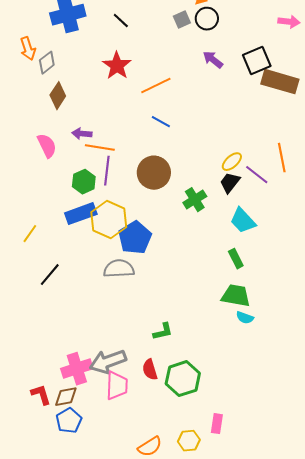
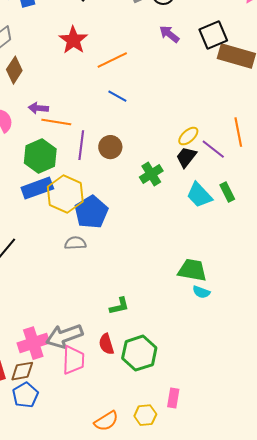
purple line: (107, 171) -> (81, 145), moved
brown circle: (154, 173) -> (110, 147), size x0.7
green hexagon: (84, 182) -> (40, 156), size x1.4
green rectangle: (236, 259) -> (227, 192), moved
gray semicircle: (119, 269) -> (75, 243), size x0.7

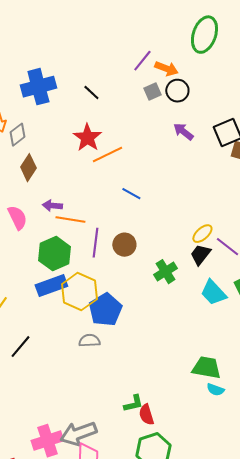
orange line: (112, 60) -> (107, 155), moved
red semicircle: (106, 344) -> (146, 415), moved

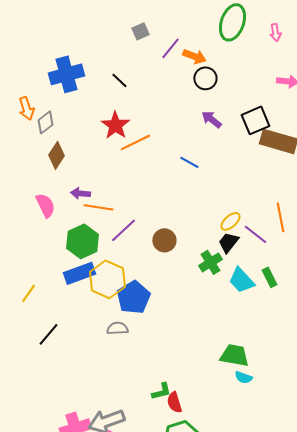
gray square: (152, 92) -> (140, 31), moved
blue line: (131, 194) -> (189, 162), moved
purple line: (95, 243) -> (123, 230), turned 40
brown circle: (124, 245) -> (164, 240), moved
green cross: (165, 272) -> (210, 262), moved

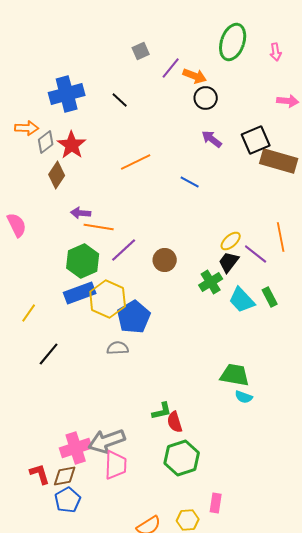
orange arrow: (26, 108) -> (27, 128), turned -70
red star: (115, 125) -> (72, 145), moved
pink semicircle: (45, 205) -> (17, 225), moved

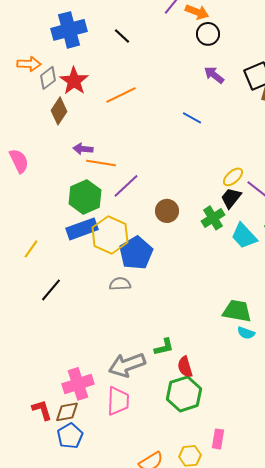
orange line: (136, 162) -> (121, 95), moved
brown circle: (165, 260) -> (167, 211), moved
red semicircle: (175, 422) -> (185, 367), moved
gray arrow: (107, 441) -> (127, 365), moved

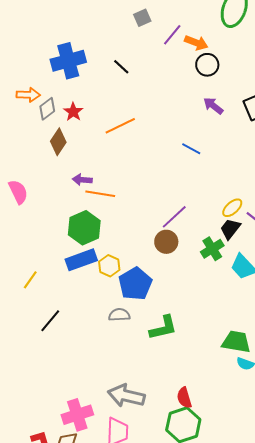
red star: (74, 81) -> (73, 112), size x0.7
purple line: (126, 186) -> (174, 217), moved
yellow hexagon: (110, 235) -> (109, 266), size x0.6
green L-shape: (164, 347) -> (163, 328), moved, size x1.4
gray arrow: (127, 365) -> (126, 396), turned 33

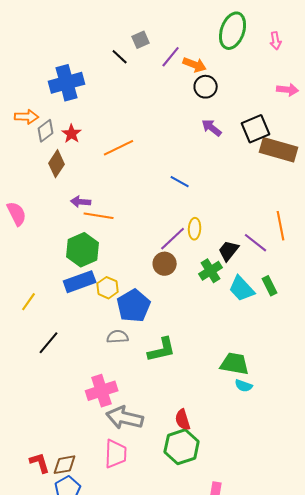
black line: (121, 67) -> (120, 57), moved
blue line: (191, 149) -> (180, 182), moved
yellow ellipse: (232, 208) -> (195, 229), moved, turned -45
pink cross: (77, 415) -> (102, 391), moved

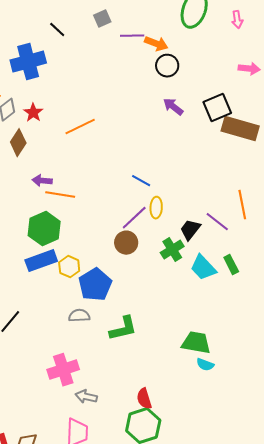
black line: (120, 57) -> (57, 30), moved
purple line: (171, 57) -> (132, 36), turned 50
blue line: (180, 182) -> (141, 181), moved
gray arrow: (125, 418) -> (86, 397), size x0.6

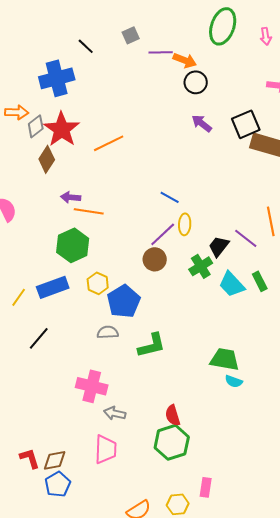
red star: (33, 113) -> (62, 129), size x1.8
blue rectangle: (41, 261) -> (53, 287), moved
pink cross: (63, 370) -> (92, 386), turned 32

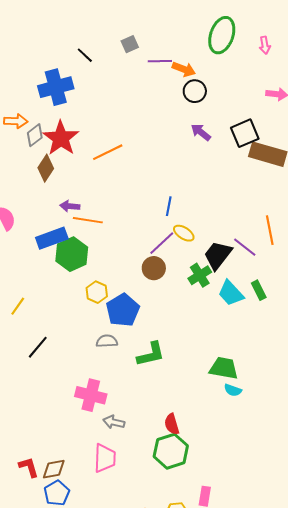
blue line: (170, 197) -> (169, 206), turned 72
yellow ellipse: (185, 224) -> (184, 233), turned -60
black trapezoid: (219, 246) -> (218, 255), size x1.4
blue rectangle: (53, 287) -> (52, 238), moved

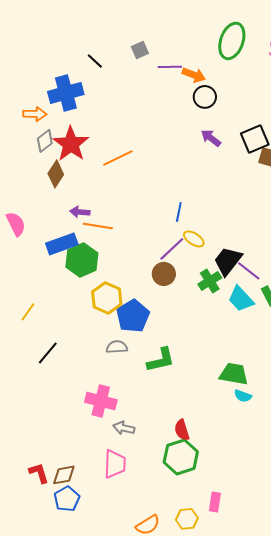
orange arrow: (16, 121) -> (35, 114), moved
purple line: (245, 247) -> (249, 271), moved
yellow hexagon: (97, 292) -> (107, 298), size x1.4

